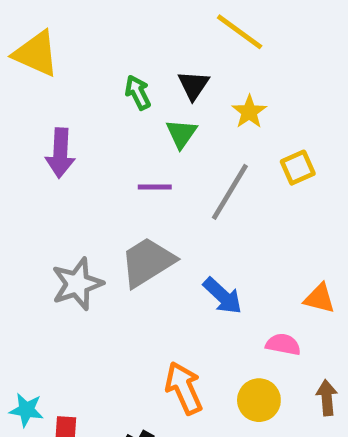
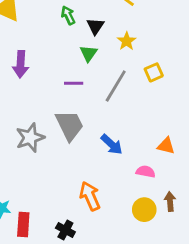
green arrow: (138, 92) -> (68, 15), moved
gray trapezoid: (147, 262) -> (69, 125), turned 96
yellow circle: (259, 400) -> (144, 210), moved

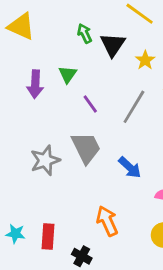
black triangle: (95, 26) -> (113, 45), size x1.4
green triangle: (89, 53) -> (68, 74), moved
purple line: (74, 83) -> (90, 104), turned 54
red rectangle: (23, 225) -> (48, 236), moved

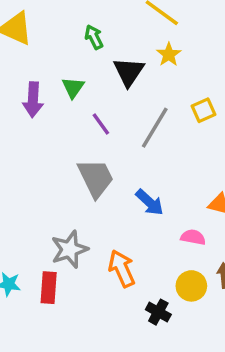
black triangle: (113, 45) -> (129, 72), moved
yellow star: (145, 60) -> (169, 54), moved
gray star: (45, 160) -> (70, 249), moved
black cross: (82, 256) -> (158, 312), moved

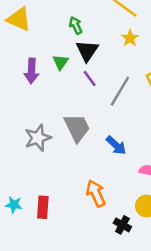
black triangle: (129, 72) -> (87, 51), moved
purple line: (101, 124) -> (90, 78), moved
gray star: (70, 249) -> (38, 138), moved

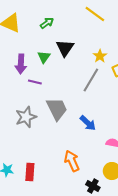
green arrow: (76, 25) -> (47, 23), moved, turned 80
yellow star: (130, 38) -> (100, 56), moved
purple line: (90, 78) -> (35, 82), moved, turned -40

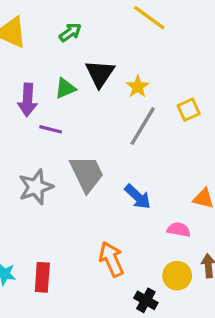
yellow star: (100, 56) -> (138, 87), moved
green triangle: (44, 57) -> (65, 88), turned 32

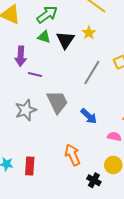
green arrow: (70, 32) -> (47, 14), size x1.5
yellow star: (138, 87) -> (89, 33), moved
green triangle: (65, 88) -> (44, 37), moved, turned 40

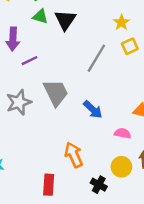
yellow star: (89, 33) -> (121, 22), moved
purple line: (35, 75) -> (30, 61), turned -40
red rectangle: (30, 166) -> (49, 185), moved

